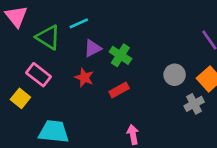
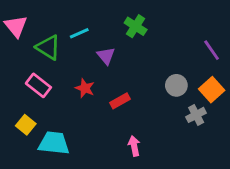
purple triangle: (93, 48) -> (106, 56), moved, turned -42
green cross: (120, 55) -> (136, 26), moved
yellow square: (20, 98) -> (26, 125), moved

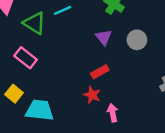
purple triangle: (106, 56) -> (104, 37), moved
gray circle: (176, 85) -> (137, 40), moved
red star: (85, 88) -> (92, 95), moved

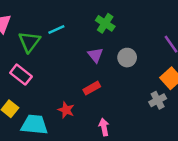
green triangle: (34, 23) -> (29, 42), turned 35
red star: (92, 95) -> (66, 110), moved

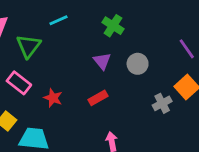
cyan line: (56, 29) -> (59, 20), moved
gray cross: (158, 100) -> (162, 103), moved
red star: (66, 110) -> (53, 98), moved

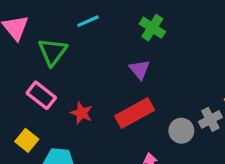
gray circle: (138, 64) -> (181, 131), moved
red rectangle: (98, 98) -> (135, 113), size x1.6

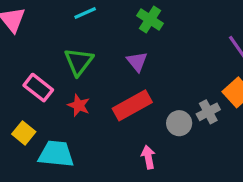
green triangle: (53, 52) -> (79, 62), moved

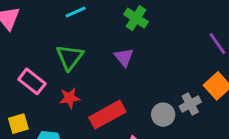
red star: (79, 105) -> (70, 98), turned -30
red rectangle: (132, 105) -> (107, 115), moved
yellow square: (24, 133) -> (18, 124), turned 35

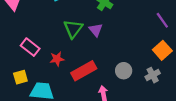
green triangle: (70, 57) -> (73, 29), moved
gray cross: (190, 104) -> (153, 75), moved

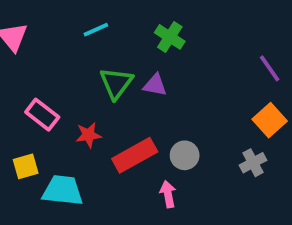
purple triangle: (96, 30) -> (155, 85), turned -40
gray circle: (124, 71) -> (185, 155), moved

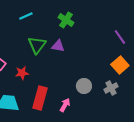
red rectangle: (135, 155) -> (40, 98), moved, turned -45
gray circle: (185, 155) -> (84, 86), moved
pink arrow: (168, 194) -> (65, 105), turned 40

